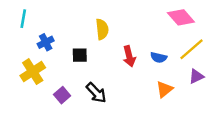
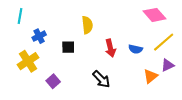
orange triangle: (164, 89) -> (151, 76), moved
black arrow: (96, 93) -> (101, 79), moved

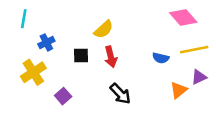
yellow semicircle: (87, 25) -> (104, 29), turned 54
yellow line: (164, 42) -> (194, 50), turned 30
red arrow: (110, 48) -> (111, 57), moved

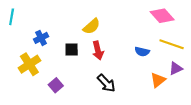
cyan line: (24, 19) -> (12, 17), moved
yellow line: (194, 50) -> (172, 44), turned 30

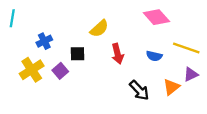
pink diamond: (162, 16) -> (156, 17), moved
red arrow: (98, 51) -> (118, 54), moved
black arrow: (106, 83) -> (139, 90), moved
purple square: (56, 85) -> (60, 71), moved

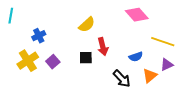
black square: (77, 54) -> (86, 58), moved
blue semicircle: (154, 56) -> (136, 57), moved, turned -32

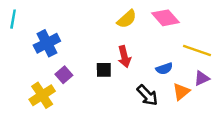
yellow semicircle: (87, 25) -> (127, 19), moved
blue cross: (39, 36) -> (47, 43), size x1.5
yellow cross: (28, 61) -> (42, 95), moved

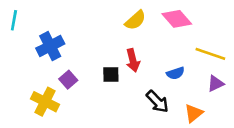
orange triangle: (181, 92) -> (194, 113), moved
yellow cross: (42, 95) -> (45, 102), turned -30

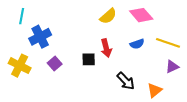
cyan line: (14, 20) -> (22, 16), moved
blue semicircle: (176, 73) -> (137, 44), moved
yellow cross: (45, 102) -> (20, 66), moved

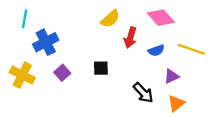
yellow semicircle: (108, 16) -> (110, 19), moved
red arrow: (106, 48) -> (130, 38), moved, turned 30
purple triangle: (172, 67) -> (171, 76), moved

